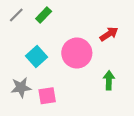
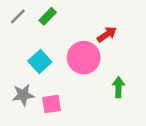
red arrow: (109, 34) -> (107, 34), moved

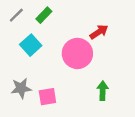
cyan square: (40, 61) -> (31, 45), moved
green arrow: (118, 87) -> (103, 91), moved

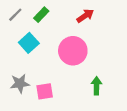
red arrow: (99, 32) -> (85, 16), moved

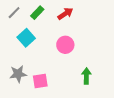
red arrow: (85, 16) -> (65, 14), moved
pink circle: (73, 51) -> (65, 45), size x0.7

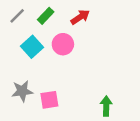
pink circle: (65, 45) -> (63, 44), moved
green arrow: (86, 76) -> (106, 106), moved

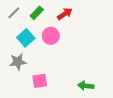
gray star: (22, 91) -> (18, 62), moved
green arrow: (106, 106) -> (86, 86), turned -84

